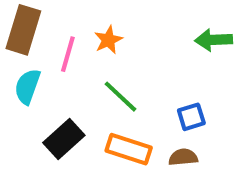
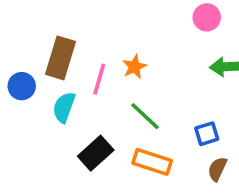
brown semicircle: (183, 157) -> (217, 169), moved, turned -60

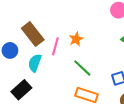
brown rectangle: (60, 58) -> (33, 34), turned -55
black rectangle: (96, 153) -> (21, 90), moved

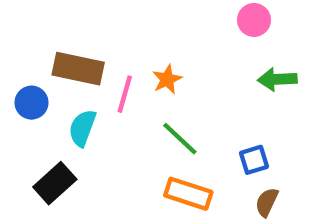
brown rectangle: (33, 34) -> (78, 69), turned -40

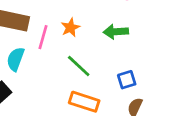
green arrow: (277, 79) -> (116, 32), moved

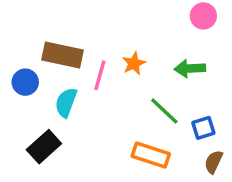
green line: (79, 66) -> (164, 111), moved

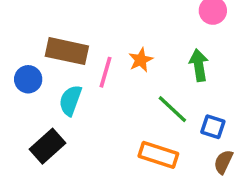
green arrow: (190, 69) -> (199, 65), turned 84
blue square: (203, 128) -> (213, 127), turned 35

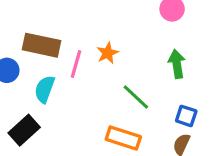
green arrow: (199, 65) -> (177, 64), moved
blue square: (213, 127) -> (186, 116), moved

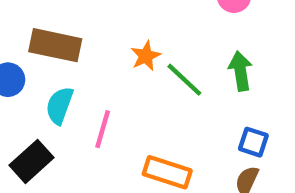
pink line: (76, 64) -> (103, 129), moved
green line: (136, 97) -> (184, 80), moved

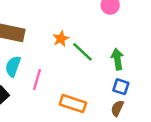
green arrow: (240, 71) -> (117, 59), moved

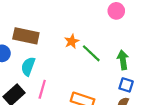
pink line: (37, 80) -> (42, 89), moved

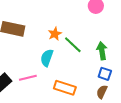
cyan semicircle: (28, 66) -> (47, 58), moved
pink line: (42, 89) -> (28, 78), turned 60

